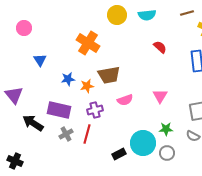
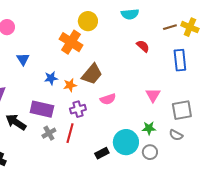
brown line: (187, 13) -> (170, 27), moved
yellow circle: (117, 15) -> (88, 21), moved
brown trapezoid: (109, 75) -> (92, 74), turned -40
pink triangle: (160, 96) -> (153, 95), moved

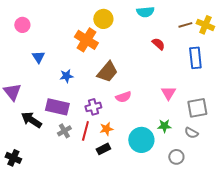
orange star: (70, 85) -> (106, 129), moved
gray circle: (150, 152) -> (176, 157), moved
black rectangle: (102, 153) -> (103, 149), moved

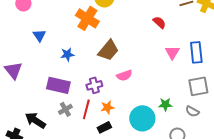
blue rectangle: (195, 58) -> (196, 52), moved
pink triangle: (168, 93) -> (172, 52), moved
black arrow: (31, 120) -> (35, 120), moved

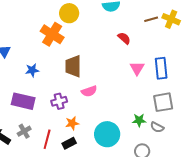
brown trapezoid: (108, 50) -> (73, 66), turned 140
green star: (165, 104) -> (139, 120), moved
gray cross: (65, 109) -> (24, 131), moved
red line: (86, 109) -> (47, 139), moved

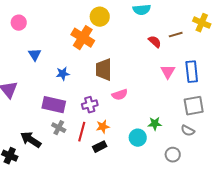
brown line: (151, 19) -> (176, 35), moved
green star: (139, 120) -> (155, 124), moved
gray cross: (24, 131) -> (59, 128), moved, turned -32
cyan circle: (107, 134) -> (138, 138), size x0.7
red line: (47, 139) -> (82, 132), moved

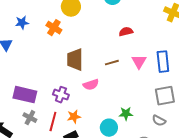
brown line: (176, 35) -> (112, 63), moved
orange cross: (83, 38) -> (54, 28), size x0.7
red semicircle: (155, 42) -> (126, 32), turned -56
blue star: (63, 74) -> (22, 23), moved
purple cross: (90, 105) -> (61, 95), turned 35

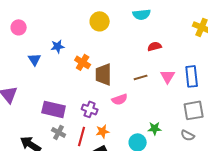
blue star: (22, 23) -> (58, 46), moved
orange cross: (54, 28) -> (83, 62), moved

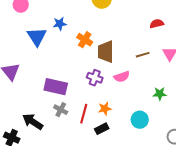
blue triangle: (35, 59) -> (37, 37), size x1.5
purple cross: (90, 109) -> (95, 78), moved
green star: (155, 128) -> (160, 94), moved

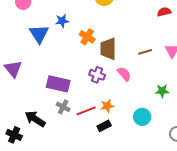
red semicircle: (157, 24) -> (164, 12), moved
pink semicircle: (122, 77) -> (124, 74), turned -112
red line: (84, 114) -> (86, 111), turned 54

